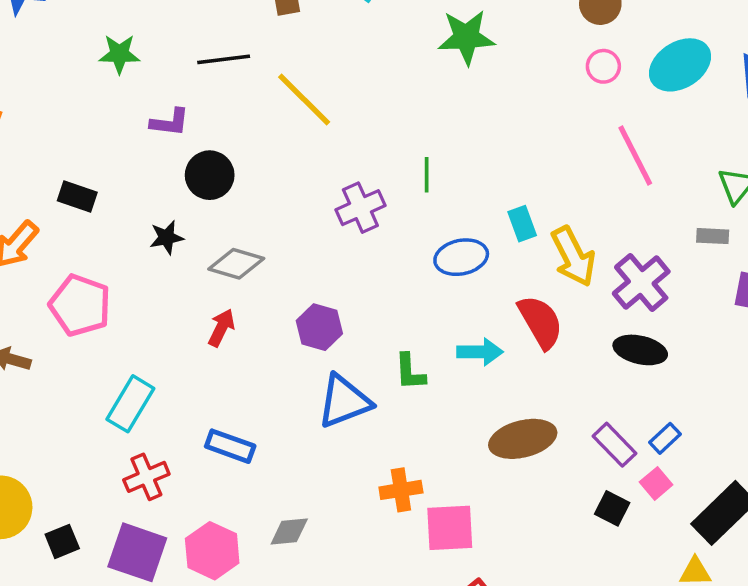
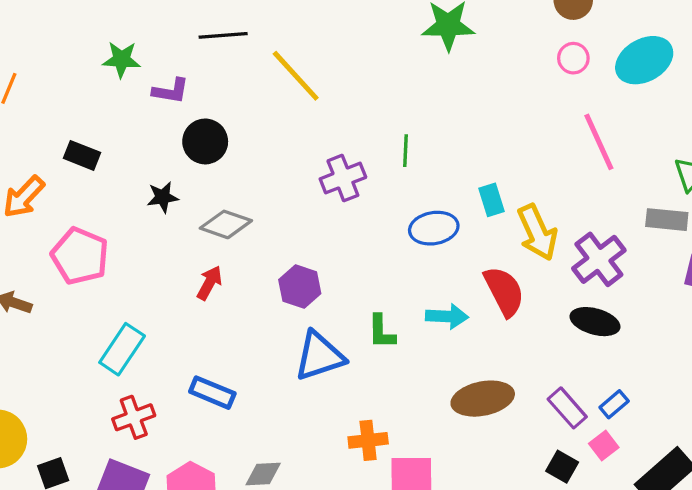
green star: (119, 54) -> (121, 59), moved
gray rectangle: (713, 236) -> (667, 220), size x1.4

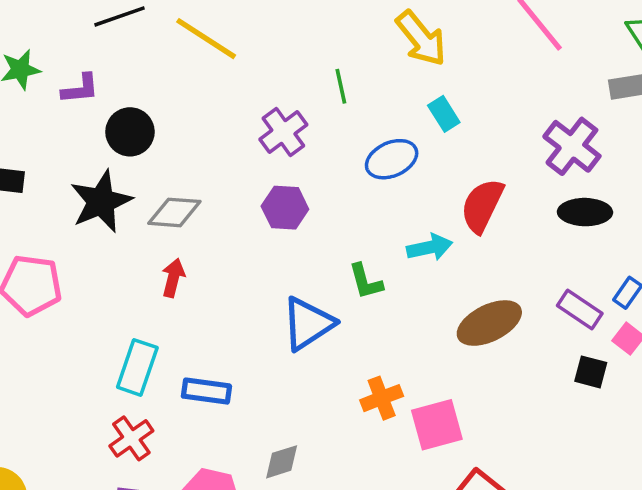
black star: (163, 197) -> (101, 201), size x1.8
yellow arrow: (537, 232) -> (421, 38), moved
purple hexagon: (300, 287) -> (285, 208), moved
red semicircle: (504, 291) -> (482, 206), turned -112
cyan rectangle: (122, 349) -> (137, 367), moved

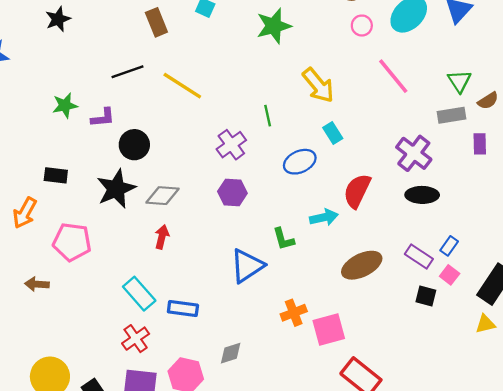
cyan rectangle: (137, 367) -> (139, 294), turned -60

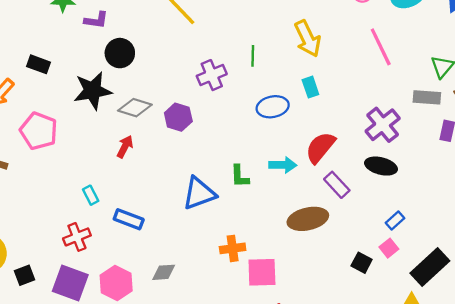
purple hexagon: (232, 192) -> (178, 117), moved
purple rectangle: (419, 257) -> (337, 185), moved
cyan rectangle: (139, 294) -> (91, 195), size x0.6

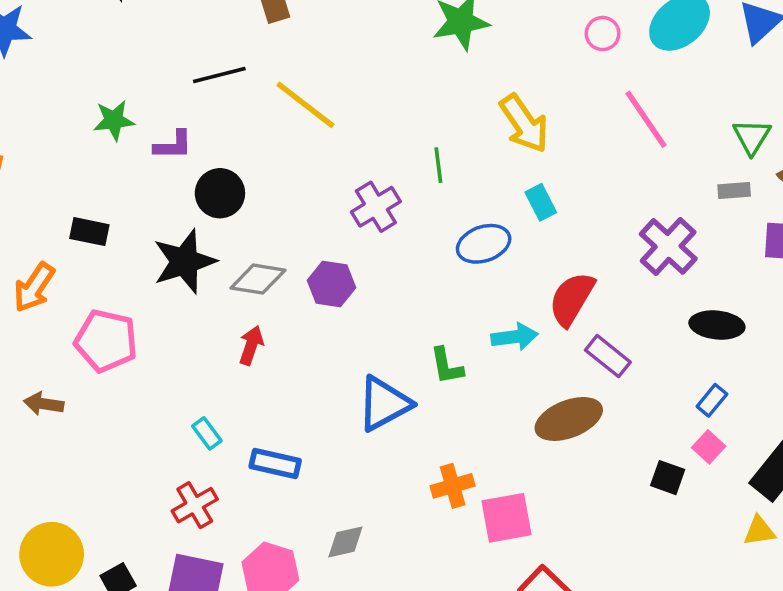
gray rectangle: (427, 97) -> (734, 191), size x0.7
black ellipse: (381, 166) -> (717, 325), moved

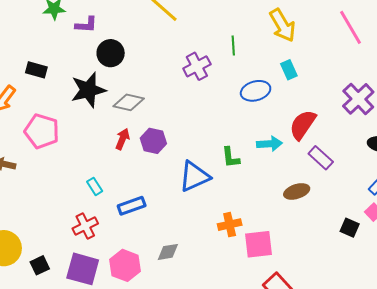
purple hexagon: (332, 284) -> (153, 141), moved
brown ellipse: (569, 419) -> (297, 191), size x0.7
blue rectangle: (275, 464) -> (132, 206), turned -36

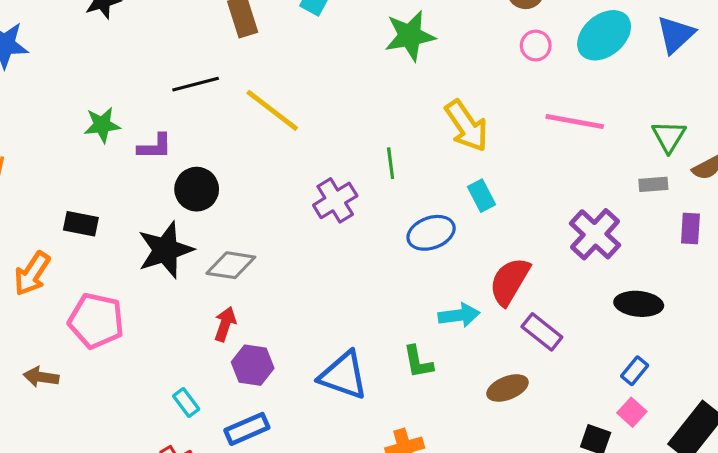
pink line: (350, 27) -> (575, 122), turned -45
purple hexagon: (153, 141) -> (253, 365), moved
green L-shape: (231, 157) -> (418, 362), moved
blue triangle: (194, 176) -> (343, 375), turned 48

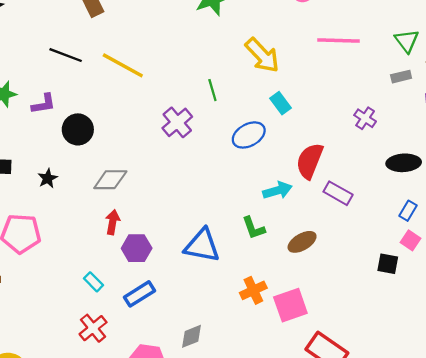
black line: (196, 84) -> (66, 55), turned 44
purple cross: (595, 234) -> (365, 118), size x0.6
black star: (165, 250) -> (48, 178), moved, size x0.5
brown ellipse: (507, 388) -> (302, 242), moved

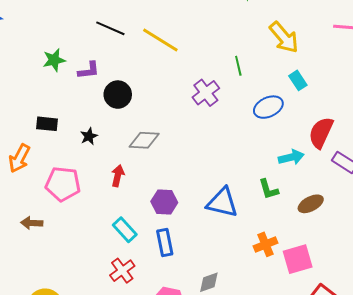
red arrow: (113, 222) -> (118, 176), moved
cyan rectangle: (94, 282) -> (125, 230), size x1.4
blue rectangle: (139, 294) -> (165, 243), turned -72

